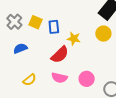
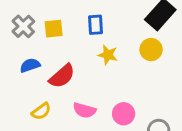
yellow square: (35, 22) -> (54, 29), turned -32
blue rectangle: (54, 27) -> (96, 25), moved
red semicircle: (60, 55) -> (62, 76), moved

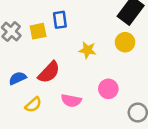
blue rectangle: (96, 25) -> (60, 20), moved
blue semicircle: (30, 65) -> (18, 78), moved
pink circle: (124, 114) -> (108, 89), moved

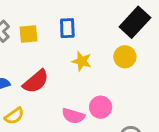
blue rectangle: (60, 20) -> (67, 28), moved
pink semicircle: (71, 101) -> (73, 116), moved

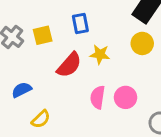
red semicircle: (36, 81) -> (69, 65), moved
pink semicircle: (73, 116) -> (98, 97), moved, turned 90

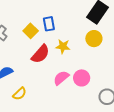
yellow square: (43, 35) -> (31, 31), moved, turned -32
pink semicircle: (98, 97) -> (61, 78), turned 42

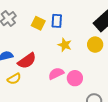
yellow square: (31, 31) -> (38, 23), turned -32
red semicircle: (40, 54) -> (27, 61), moved

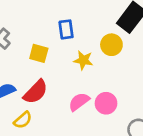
yellow square: (38, 23) -> (39, 53), moved
yellow circle: (95, 45) -> (111, 45), moved

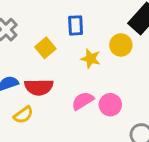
yellow square: (39, 53) -> (45, 48), turned 30
red semicircle: (36, 92) -> (39, 87), turned 40

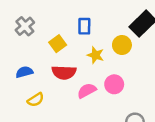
red semicircle: (39, 87) -> (64, 72), moved
pink circle: (110, 105) -> (114, 84), moved

